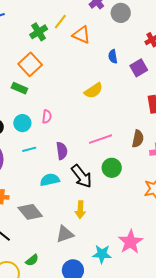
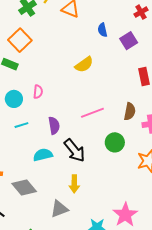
green circle: (112, 168) -> (115, 142), moved

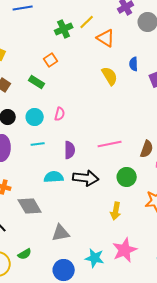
orange square: (20, 40) -> (51, 60), size x0.6
yellow semicircle: (84, 64) -> (110, 76), moved, turned -96
black arrow: (75, 150) -> (86, 178), turned -55
yellow arrow: (74, 184) -> (116, 211), moved

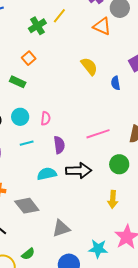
orange triangle: (106, 38) -> (102, 26), moved
blue semicircle: (134, 64) -> (116, 83), moved
pink semicircle: (60, 114) -> (46, 118), moved

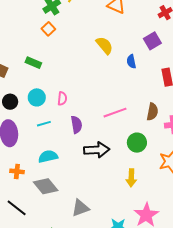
orange square: (29, 58) -> (48, 29), moved
cyan semicircle: (47, 174) -> (48, 156), moved

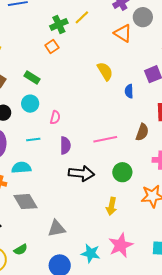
cyan circle: (37, 97) -> (30, 104), moved
brown semicircle: (152, 112) -> (142, 132), moved
cyan semicircle: (48, 156) -> (21, 168), moved

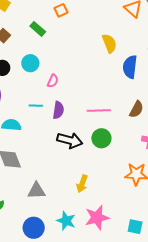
green rectangle: (32, 78) -> (38, 29), moved
blue semicircle: (129, 91) -> (130, 67), size x1.6
cyan line: (33, 140) -> (36, 106), moved
green circle: (122, 172) -> (101, 138), moved
yellow arrow: (111, 206) -> (82, 184), moved

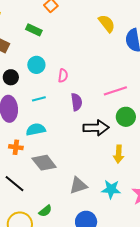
cyan line: (36, 106) -> (39, 99), moved
yellow arrow: (82, 184) -> (119, 154), moved
cyan star: (66, 221) -> (111, 189), moved

